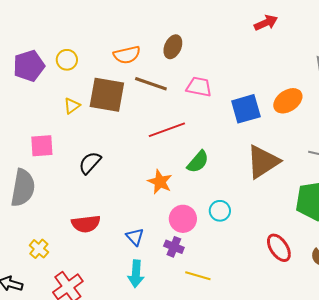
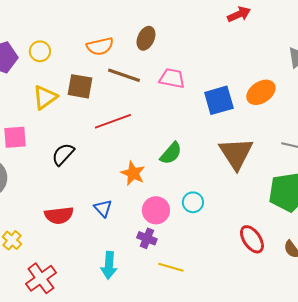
brown square: (107, 95) -> (80, 86), size x0.7
yellow triangle: (72, 106) -> (45, 97), size x1.5
red line: (167, 130) -> (113, 121), moved
brown triangle: (263, 162) -> (236, 153), turned -30
blue triangle: (135, 237) -> (103, 208), moved

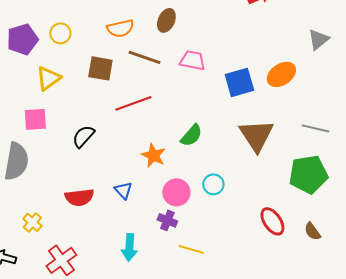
yellow triangle: (45, 97) -> (48, 78), moved

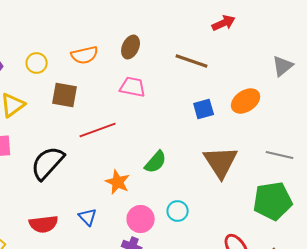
yellow circle: (60, 33) -> (37, 63), moved
brown line: (144, 57) -> (192, 61), moved
pink trapezoid: (192, 60) -> (133, 87), moved
blue square: (239, 82) -> (204, 109), size x0.7
black semicircle: (83, 136) -> (48, 163), size x1.5

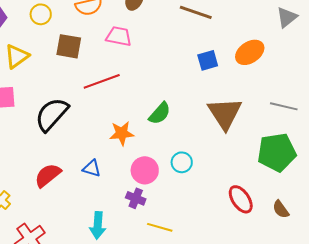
pink trapezoid: (133, 87) -> (119, 36), moved
orange star: (118, 182) -> (122, 133), turned -30
blue triangle: (88, 217) -> (92, 168), turned -30
red semicircle: (44, 224) -> (48, 175), turned 148

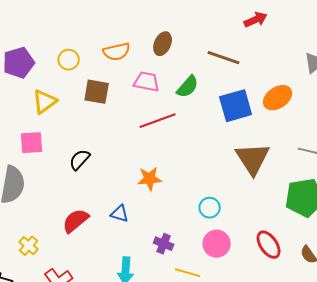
blue square: (208, 60) -> (236, 106), size x1.6
red line: (102, 81) -> (158, 121), moved
green semicircle: (160, 113) -> (188, 87), moved
black semicircle: (52, 114) -> (80, 160), size x0.6
pink circle: (145, 170) -> (217, 244), moved

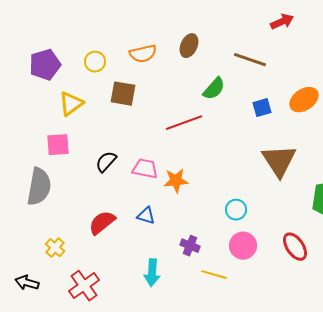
pink trapezoid: (147, 82) -> (145, 169), moved
blue square: (236, 106) -> (262, 108), size x0.6

